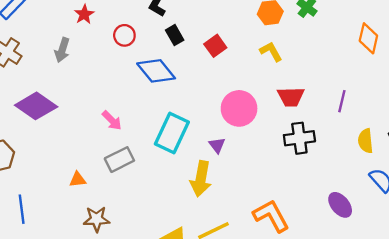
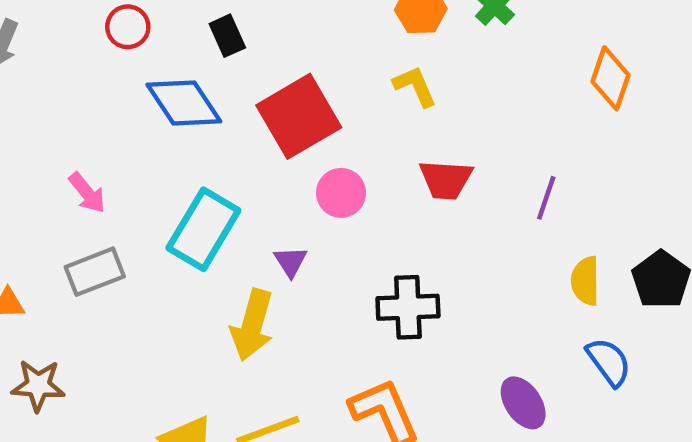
red square: (215, 46) -> (299, 116), moved, size x1.8
pink circle: (239, 108) -> (341, 193), size x0.7
black cross: (299, 138) -> (408, 307), moved

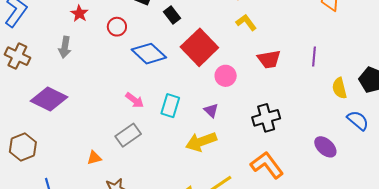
black rectangle: (227, 36) -> (172, 15), moved
pink arrow: (87, 193) -> (135, 100), moved
cyan rectangle: (203, 229) -> (170, 106), size x0.7
yellow arrow: (252, 325) -> (201, 142), turned 68

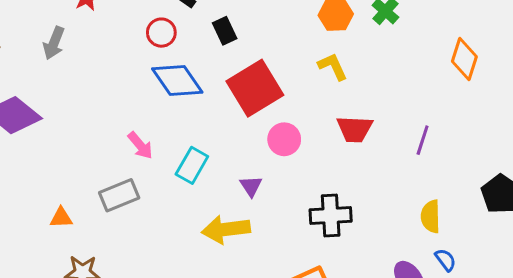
red circle: (117, 27) -> (161, 33), moved
yellow semicircle: (339, 88) -> (431, 216), moved
blue semicircle: (358, 120) -> (445, 260), moved, size x0.7

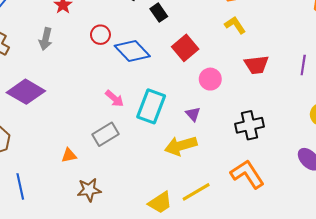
red circle: (161, 33) -> (100, 35), moved
red square: (255, 88) -> (185, 48), size x0.7
cyan rectangle: (192, 165) -> (151, 106), size x1.4

